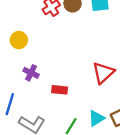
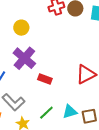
purple cross: (31, 73) -> (24, 58), size x1.6

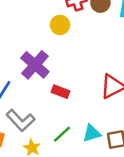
yellow circle: (21, 28) -> (60, 25), moved

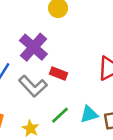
gray L-shape: (20, 120) -> (33, 86), moved

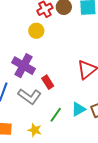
red rectangle: (59, 73) -> (48, 82), turned 48

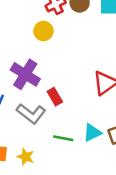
green line: (56, 115) -> (63, 138), turned 63
yellow star: (35, 130) -> (26, 157), moved

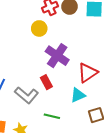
purple cross: (25, 74) -> (57, 56), moved
cyan triangle: (92, 133) -> (78, 95), moved

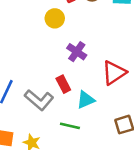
purple cross: (57, 56) -> (77, 52), size x0.7
cyan triangle: (78, 95) -> (86, 100), moved

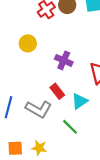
yellow circle: (55, 18) -> (28, 43), moved
green line: (70, 126) -> (70, 127), turned 42

